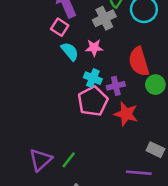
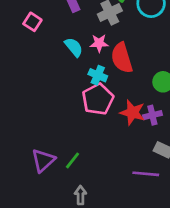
pink square: (60, 27) -> (32, 22), moved
red semicircle: (139, 62) -> (122, 58), moved
purple cross: (116, 86) -> (152, 115), moved

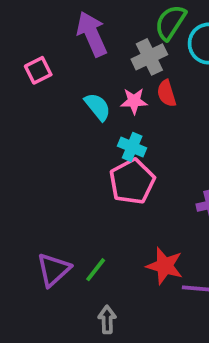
pink square: (32, 22) -> (38, 70), turned 30
red semicircle: (122, 58) -> (167, 93), moved, size x0.6
red star: (132, 112) -> (165, 266), moved

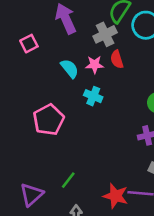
pink pentagon: (132, 182) -> (49, 120), moved
red star: (165, 266) -> (116, 196), moved
purple triangle: (53, 270) -> (32, 195), moved

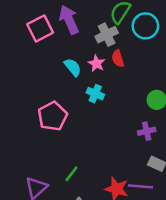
pink square: (29, 44) -> (40, 28), moved, size x1.5
pink star: (95, 65) -> (97, 64), turned 30

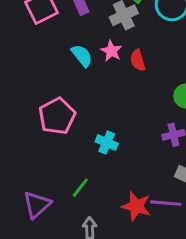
red semicircle: (118, 58) -> (138, 60), moved
cyan cross: (95, 94) -> (107, 143), moved

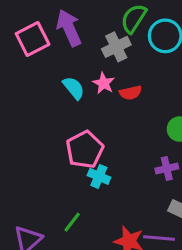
red semicircle: (138, 60) -> (130, 93), turned -85
pink pentagon: (57, 116) -> (85, 150), moved

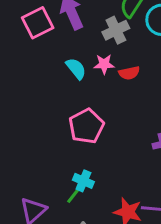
pink star: (104, 83) -> (104, 64), turned -30
cyan cross: (99, 176) -> (83, 181), moved

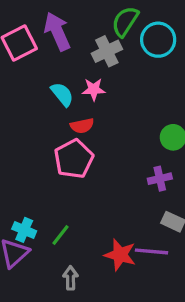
red semicircle: (129, 73) -> (82, 126), moved
cyan cross: (83, 181) -> (24, 230), moved

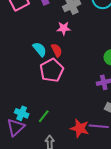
cyan semicircle: (62, 94) -> (40, 49), moved
red semicircle: (82, 126) -> (57, 50), turned -104

